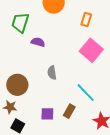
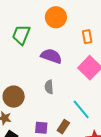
orange rectangle: (86, 19) -> (87, 37), turned -32
purple semicircle: (38, 42) -> (51, 56), moved, size x1.5

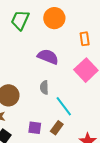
green trapezoid: (21, 35) -> (20, 20), moved
cyan line: (81, 109) -> (64, 106), moved

